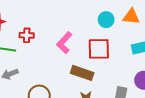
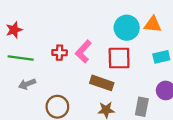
cyan circle: (106, 20) -> (127, 28), size x1.5
red cross: (27, 35) -> (60, 53), moved

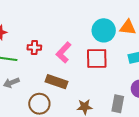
red cross: (60, 53) -> (34, 47), moved
brown rectangle: (102, 83) -> (57, 82), moved

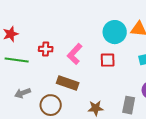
red square: (97, 59) -> (108, 60), size x0.7
gray arrow: (11, 83) -> (23, 93), moved

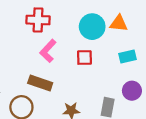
red cross: (46, 49) -> (38, 20), moved, size x1.5

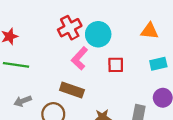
red cross: (38, 20) -> (70, 28), turned -30
cyan circle: (92, 27) -> (98, 34), moved

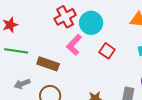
red square: (116, 65) -> (107, 51), turned 35
brown rectangle: (72, 90) -> (48, 64), moved

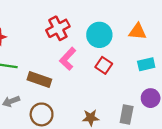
cyan circle: (91, 23) -> (99, 35), moved

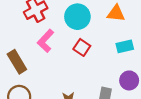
brown rectangle: (39, 80) -> (17, 62), turned 40

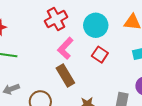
brown rectangle: (17, 62) -> (65, 75), moved

